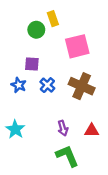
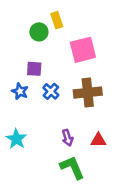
brown cross: (82, 86) -> (88, 93), turned -30

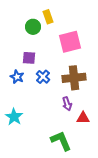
purple arrow: (68, 138) -> (67, 104), moved

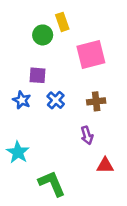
brown cross: (74, 78) -> (96, 101), size x0.6
red triangle: (83, 118) -> (105, 165), moved
green L-shape: (61, 141) -> (52, 184), moved

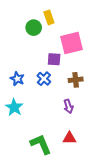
purple square: (37, 75) -> (54, 59), moved
cyan star: (18, 152) -> (14, 107), moved
red triangle: (105, 165) -> (69, 138), moved

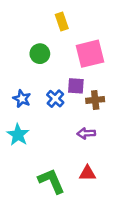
green circle: (34, 28) -> (40, 54), moved
purple square: (54, 59) -> (76, 86), moved
purple arrow: (68, 106) -> (86, 133), turned 104

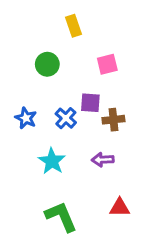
pink square: (90, 54) -> (107, 64), size x0.6
cyan star: (18, 135) -> (52, 161), moved
red triangle: (87, 173) -> (120, 207), moved

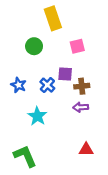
yellow rectangle: (73, 26) -> (53, 18), size x1.5
purple arrow: (103, 160) -> (81, 107), moved
green L-shape: (61, 217) -> (25, 156), moved

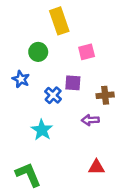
blue star: (18, 85) -> (21, 79), moved
brown cross: (82, 86) -> (105, 95), moved

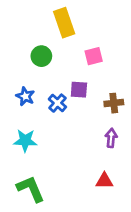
blue star: (21, 79) -> (25, 96), moved
purple arrow: (90, 120) -> (111, 138), moved, turned 98
cyan star: (42, 130) -> (25, 141), moved, turned -30

